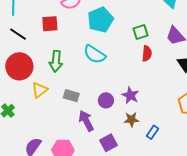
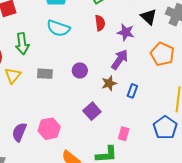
red semicircle: (147, 54) -> (100, 23), moved
purple star: (130, 95) -> (126, 32), moved
purple arrow: (86, 121) -> (120, 59), moved, turned 75

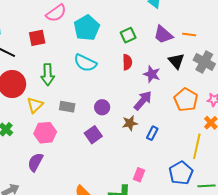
purple square: (92, 111) -> (93, 135), moved
pink hexagon: (49, 129) -> (45, 133), moved

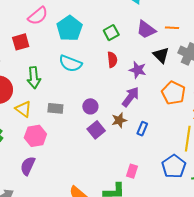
yellow triangle: (35, 105) -> (23, 109), turned -36
purple square: (93, 135) -> (96, 130), moved

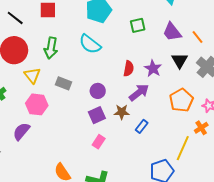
orange line: (172, 28) -> (197, 37), turned 32
red semicircle: (112, 60) -> (129, 69), moved
pink rectangle: (132, 171) -> (99, 142), moved

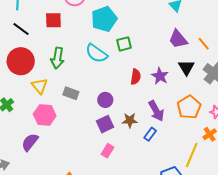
green square: (138, 25) -> (124, 44), moved
purple arrow: (139, 92) -> (156, 111), moved, turned 100

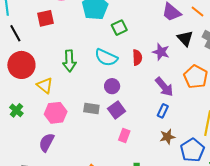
black line: (21, 29) -> (15, 33), turned 36
cyan semicircle: (96, 53) -> (106, 57), moved
green arrow: (57, 58) -> (69, 61), moved
gray rectangle: (71, 93) -> (91, 109), moved
brown star: (130, 120) -> (167, 137), moved

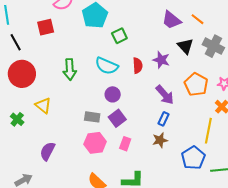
yellow triangle: (45, 86) -> (43, 105), moved
pink hexagon: (56, 113) -> (95, 143), moved
brown star: (167, 137) -> (160, 140), moved

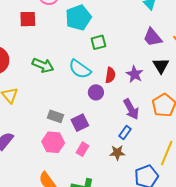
green arrow: (70, 69) -> (43, 65), turned -75
purple circle: (113, 94) -> (96, 92), moved

